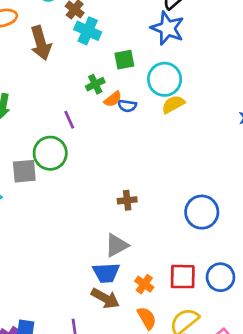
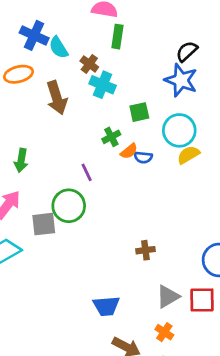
gray triangle: (117, 245) -> (168, 297), moved
blue trapezoid: (106, 273) -> (106, 306), moved
red square: (183, 277) -> (202, 300), moved

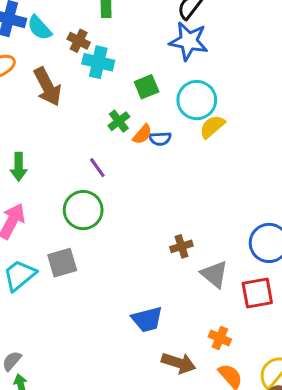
gray square: (44, 224) -> (62, 263), moved
gray triangle: (168, 297) -> (214, 274), moved, turned -40

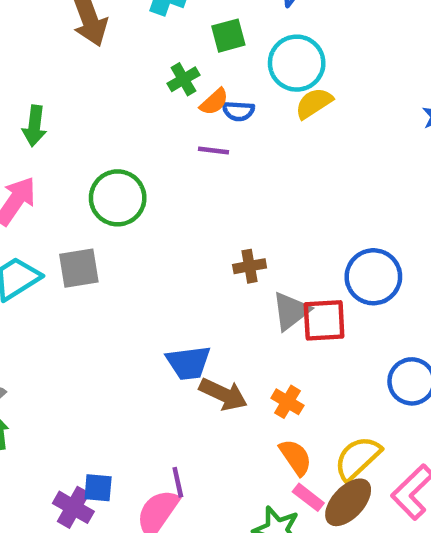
purple line: (97, 168) -> (213, 151), moved, turned -55
gray triangle: (214, 274) -> (291, 311), turned 36
red square: (257, 293) -> (324, 320), moved
brown arrow: (179, 363) -> (223, 394), moved

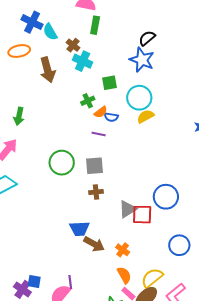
green circle: (118, 198) -> (62, 163), moved
brown cross: (250, 266) -> (96, 192), moved
gray square: (79, 268) -> (95, 166), moved

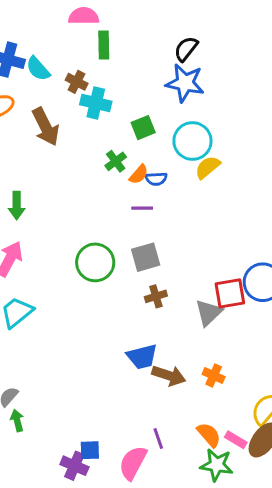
red square: (142, 215) -> (230, 293), moved
orange semicircle: (124, 275) -> (209, 435), moved
purple line: (70, 282) -> (158, 438), moved

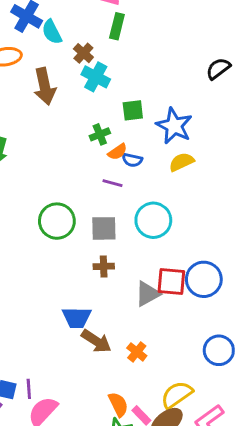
black semicircle: (186, 49) -> (218, 69), moved
blue star: (185, 83) -> (174, 126), moved
cyan circle: (192, 141) -> (153, 220), moved
purple line: (158, 438) -> (29, 389), moved

